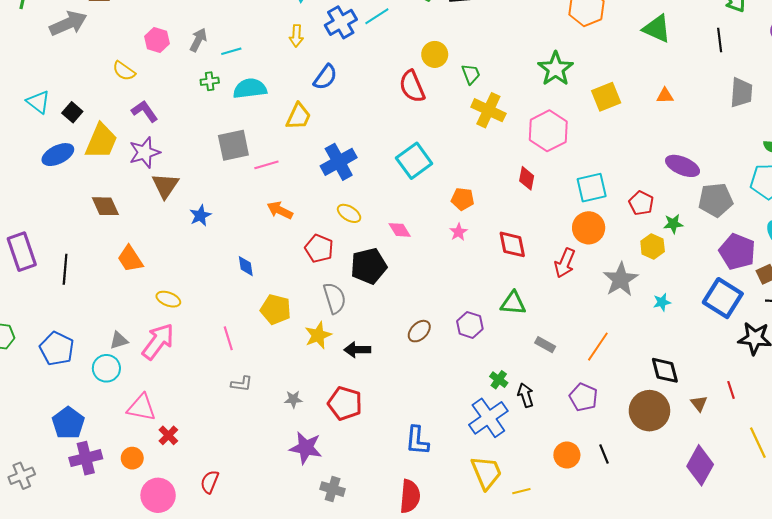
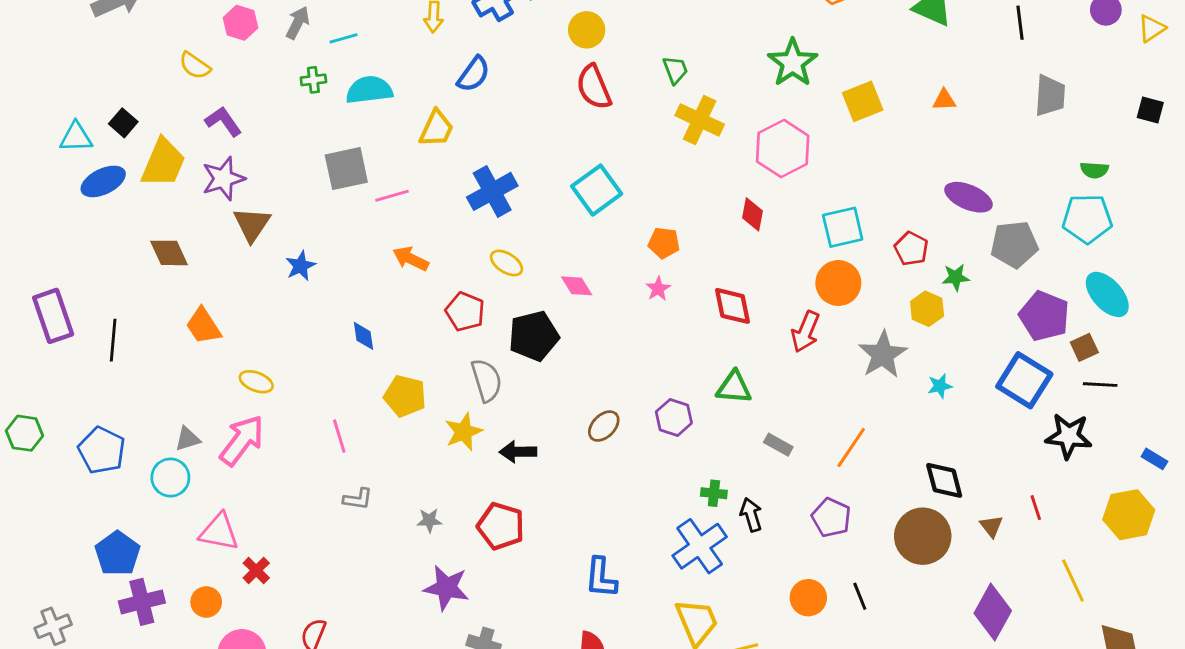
yellow circle: (435, 54) -> (587, 30), moved
cyan triangle: (38, 102) -> (76, 137), moved, turned -40
green cross: (499, 380) -> (714, 493), turned -30

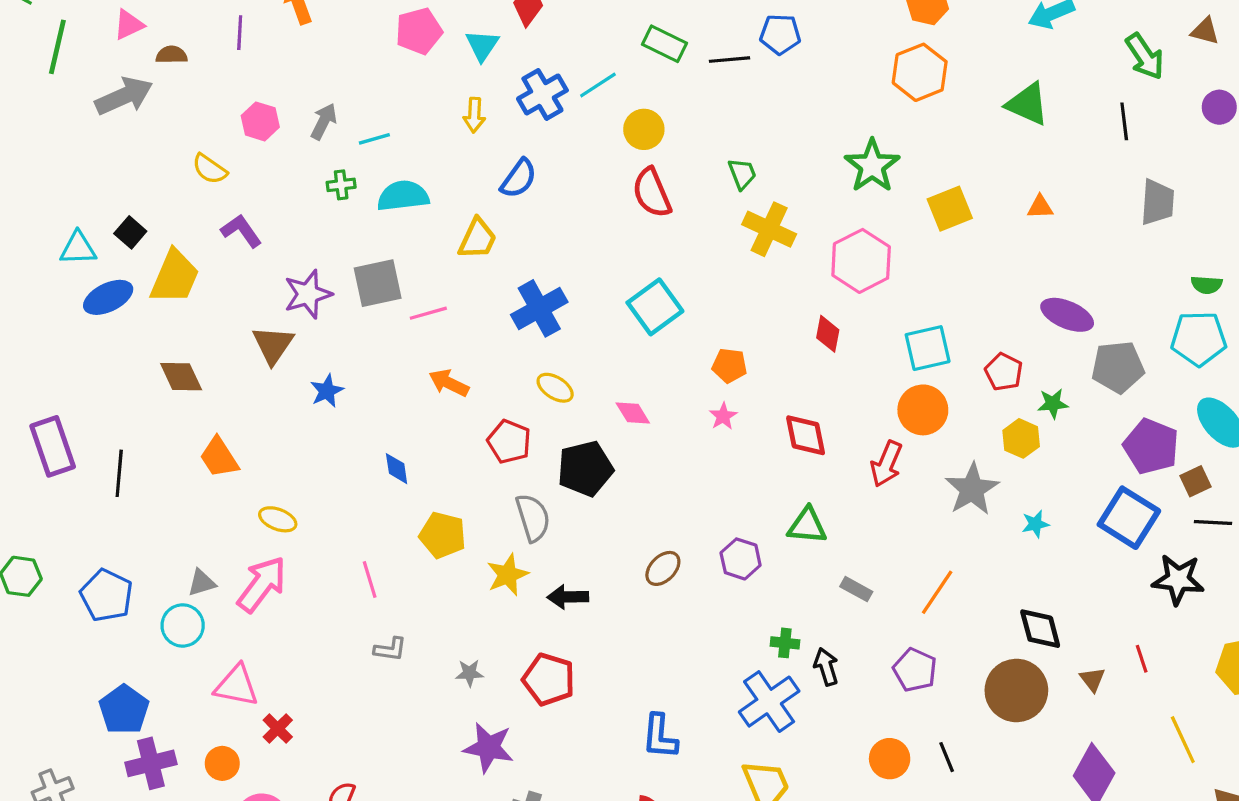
purple star: (223, 179) -> (308, 294), moved

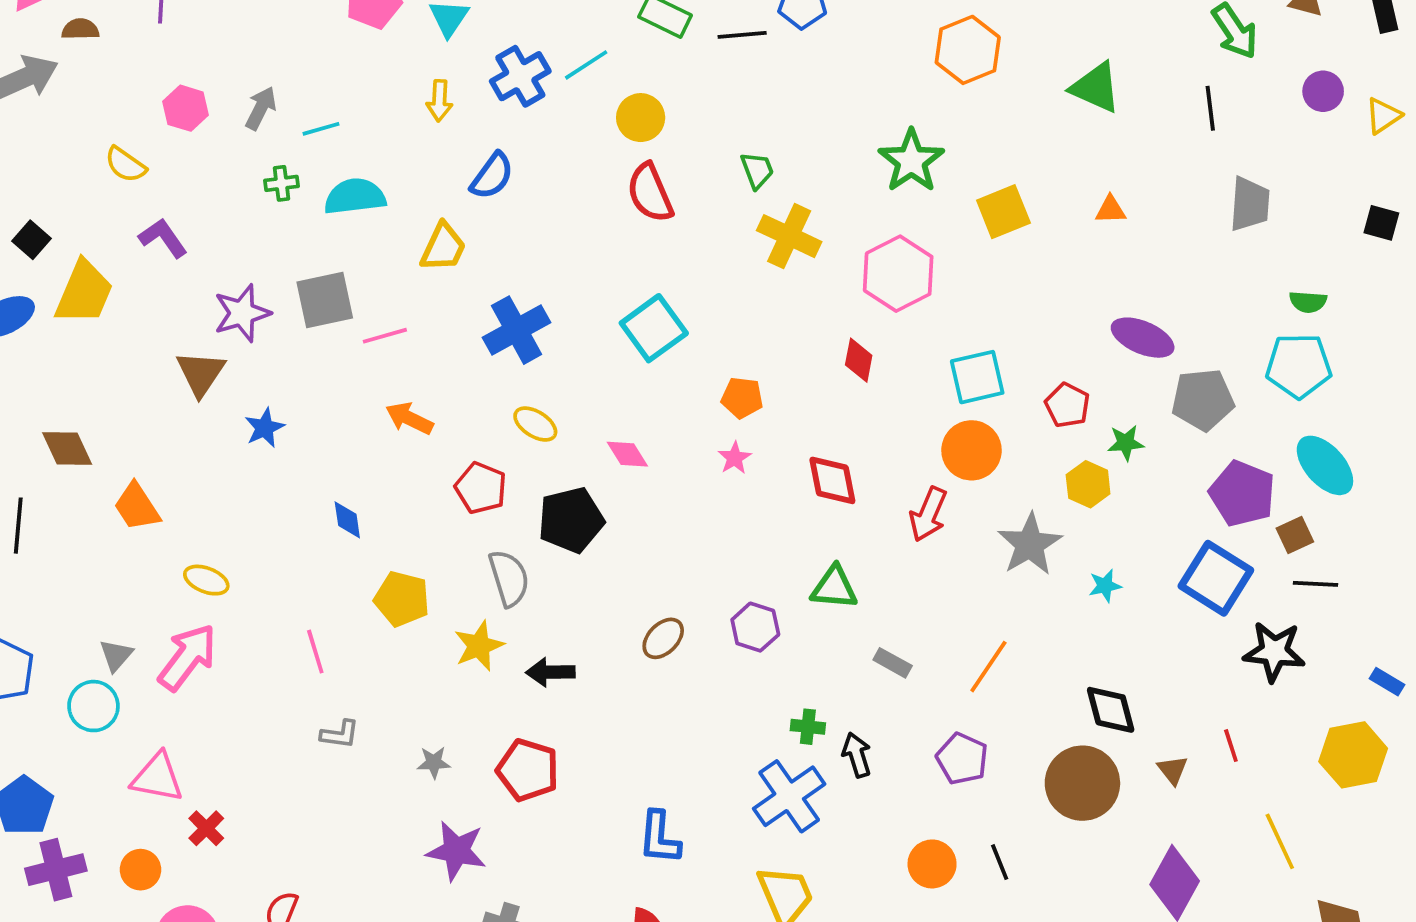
brown diamond: (181, 377) -> (67, 448), moved
gray triangle: (202, 583) -> (116, 655), turned -32

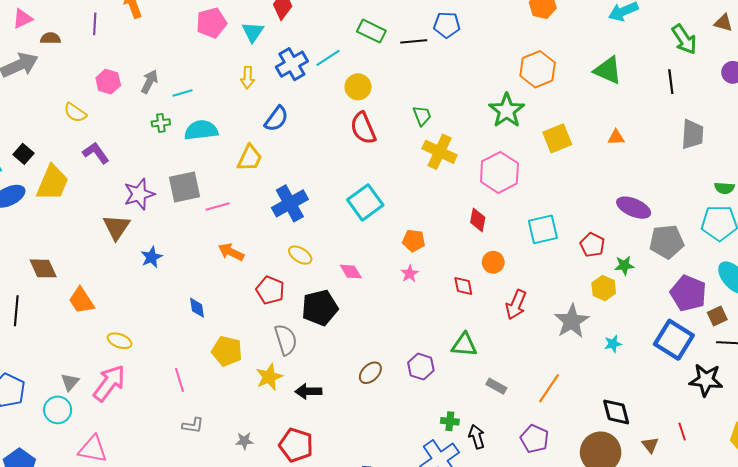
orange hexagon: (968, 50) -> (538, 69), moved
orange circle: (971, 450) -> (493, 262), moved, size x0.7
red diamond: (832, 480) -> (463, 286), size x0.7

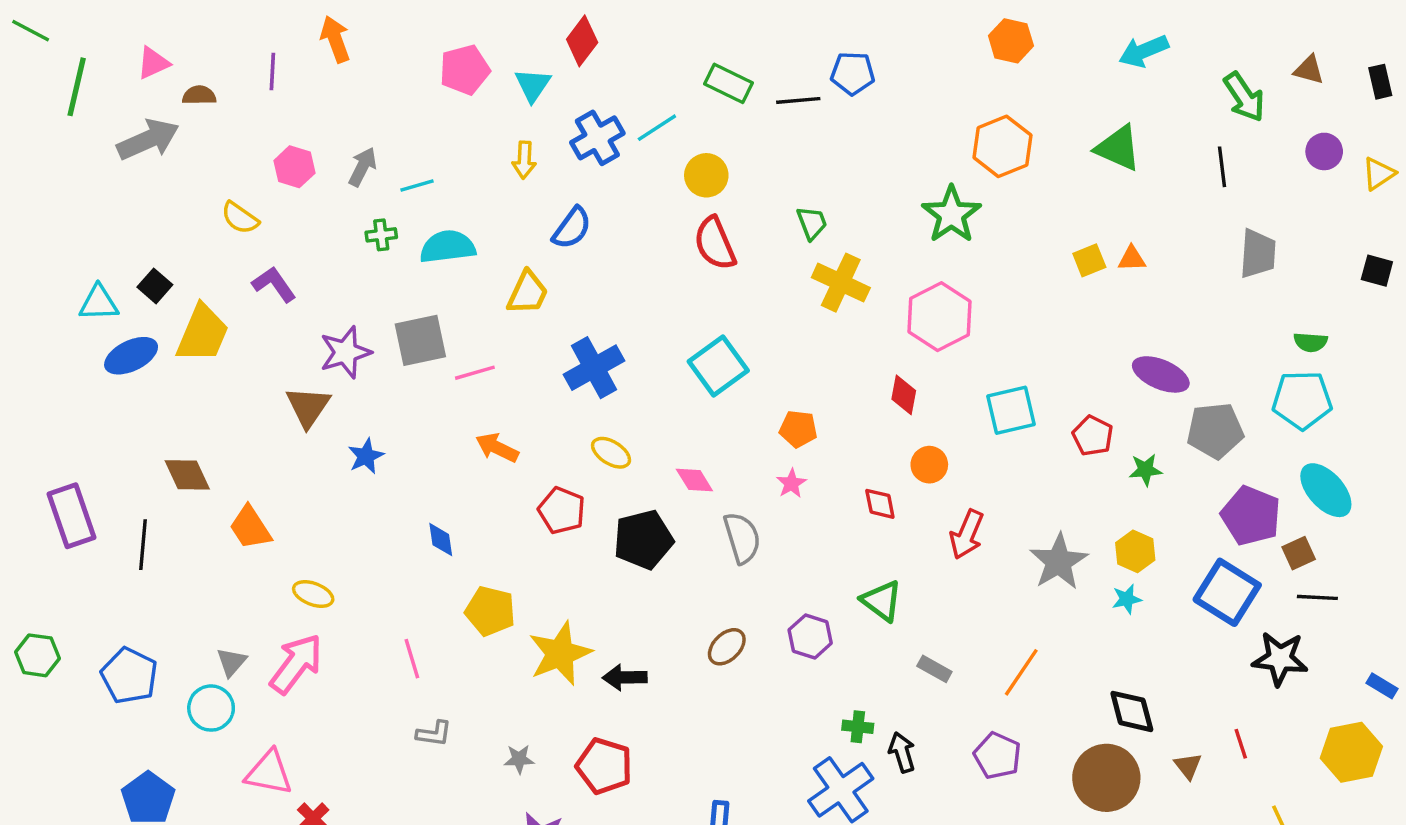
yellow square: (557, 138) -> (1089, 260), moved, size x0.7
yellow hexagon: (604, 288) -> (1135, 551), moved
gray semicircle: (286, 340) -> (742, 538), moved
green triangle: (464, 345) -> (882, 601), turned 32
yellow star: (269, 377) -> (560, 654), size x1.4

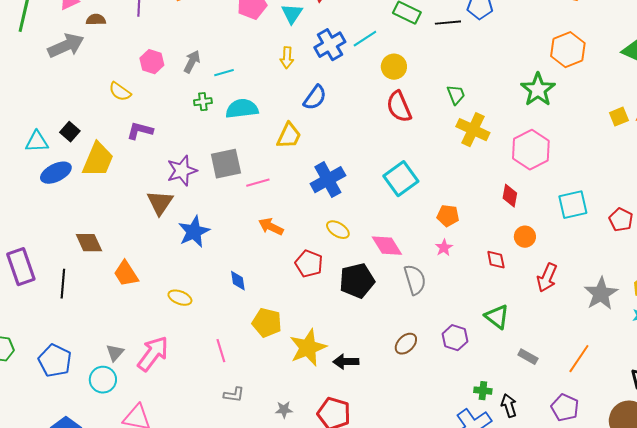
purple L-shape: (274, 284) -> (140, 131), turned -40
blue star: (366, 456) -> (194, 232), size x1.5
pink diamond: (694, 480) -> (387, 246), size x1.4
yellow ellipse: (313, 594) -> (180, 298), moved

